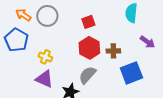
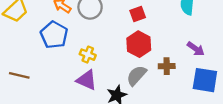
purple arrow: (147, 42) -> (196, 49), moved
brown cross: (113, 51) -> (167, 66), moved
blue square: (131, 73) -> (205, 80), moved, turned 30

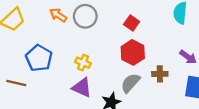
red square: (138, 14) -> (132, 23), turned -35
blue pentagon: (54, 35) -> (39, 58), moved

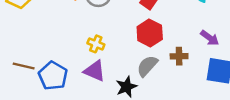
blue pentagon: (39, 58) -> (53, 76), moved

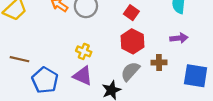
purple arrow: (210, 38) -> (179, 38), moved, turned -42
brown line: (24, 66) -> (20, 59), moved

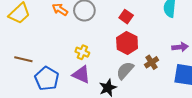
purple arrow: (179, 38) -> (180, 47), moved
brown cross: (159, 62) -> (152, 62), turned -32

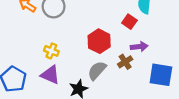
red square: (126, 17) -> (129, 22), moved
purple arrow: (180, 47) -> (139, 47), moved

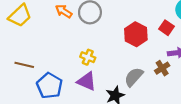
red hexagon: (99, 41) -> (136, 34), moved

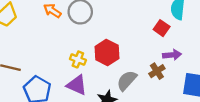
red hexagon: (136, 34) -> (107, 53), moved

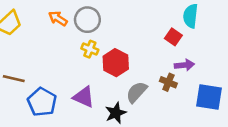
yellow cross: (78, 59) -> (90, 49), moved
brown cross: (157, 71) -> (168, 82), turned -35

